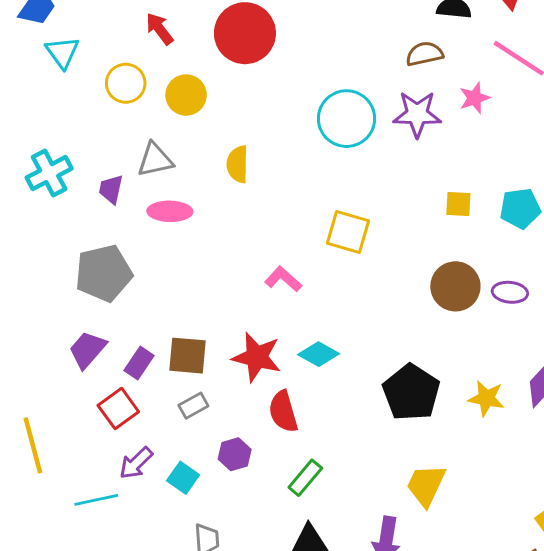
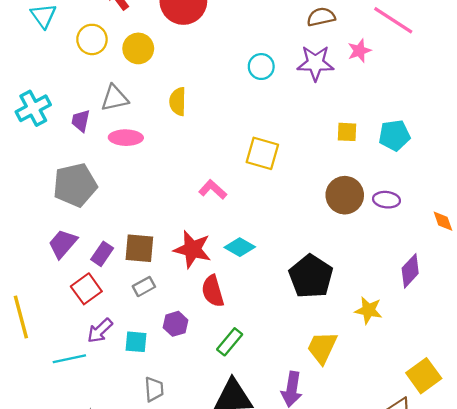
cyan circle: (347, 119) -> (261, 67), size x0.6
yellow star: (486, 398) -> (368, 310), moved
cyan square: (183, 478) -> (136, 342), turned -30

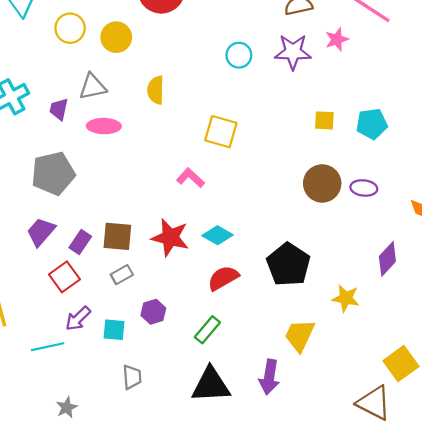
yellow square: (262, 153) -> (221, 132), moved
red semicircle: (213, 291) -> (223, 278), moved, turned 76

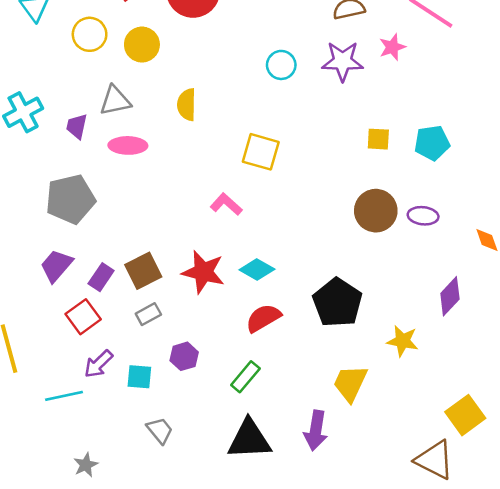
brown square: (117, 236) -> (143, 271), turned -32
gray trapezoid: (132, 377) -> (160, 430), turned -35

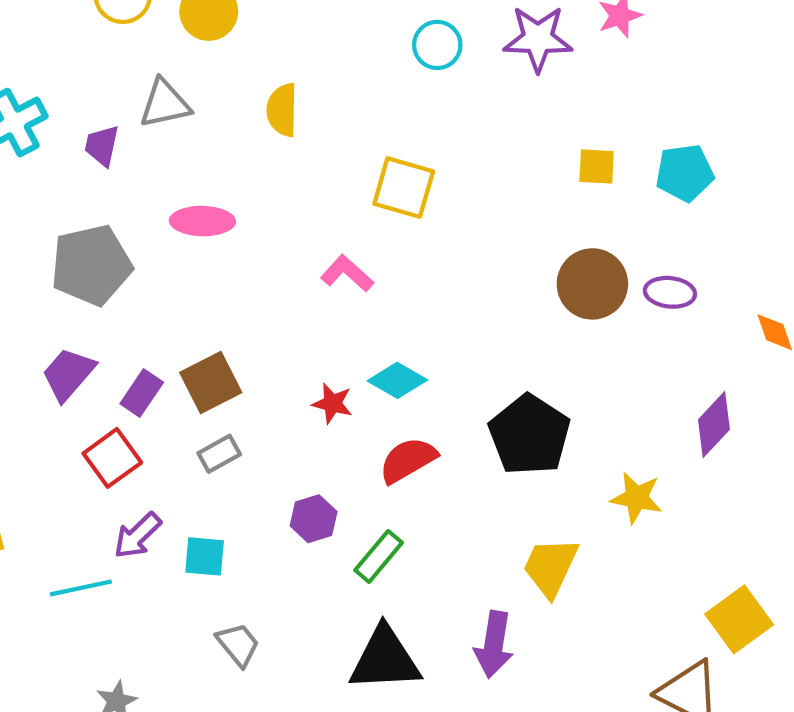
pink ellipse: (128, 145) -> (202, 221), moved
red star: (203, 272) -> (332, 403), moved, size x0.6
purple hexagon: (184, 356) -> (314, 519), moved

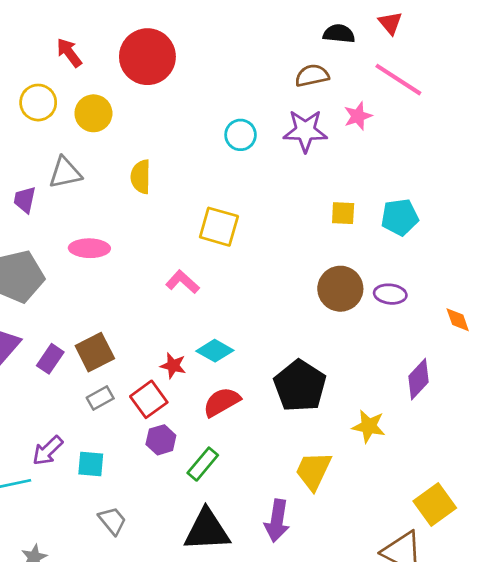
red square: (112, 458) -> (149, 399), moved

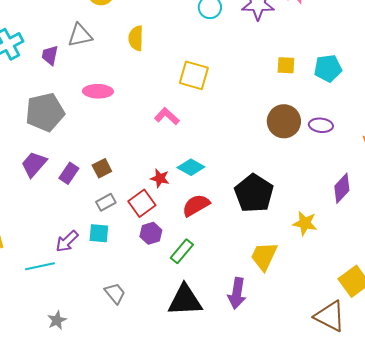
brown square: (95, 352) -> (102, 168), size x0.7
cyan square: (91, 464) -> (99, 233), moved

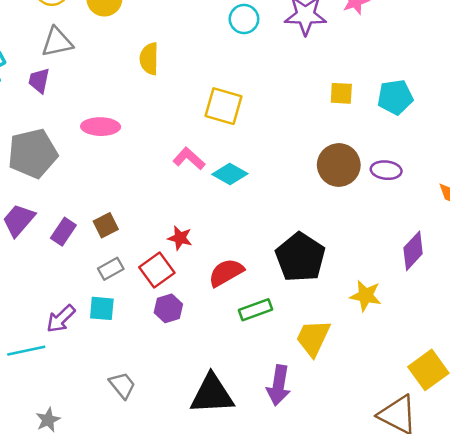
gray triangle: (80, 35) -> (57, 42), moved
cyan diamond: (191, 167) -> (230, 174), moved
green rectangle: (182, 251) -> (256, 310), moved, turned 30

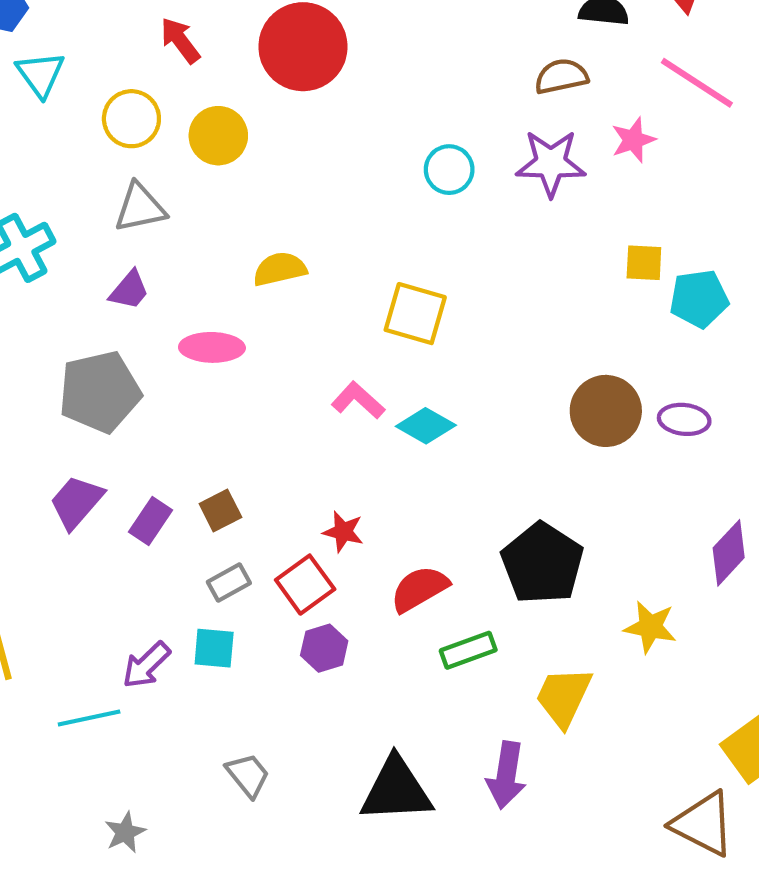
yellow semicircle: (149, 59) -> (280, 269), moved, turned 76
purple trapezoid: (39, 80) -> (129, 290), moved, turned -152
yellow square: (341, 93) -> (644, 263), moved

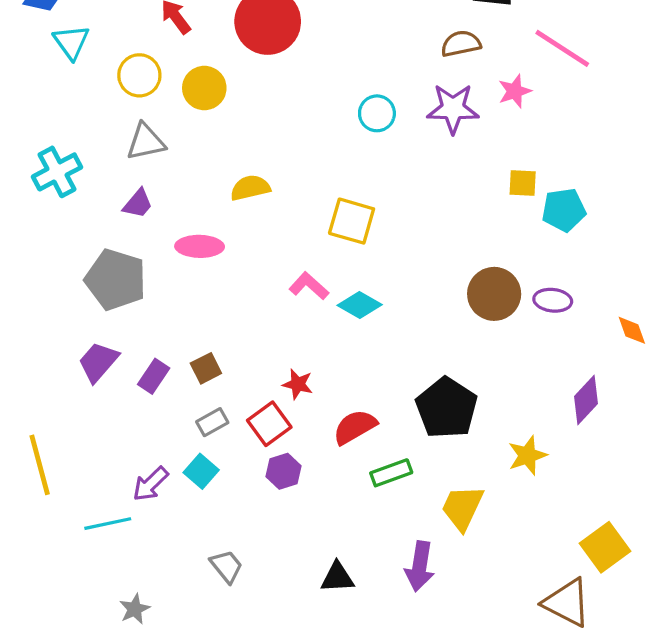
gray pentagon: (100, 392) -> (116, 280), turned 30
yellow star: (650, 627) -> (527, 455), turned -30
cyan square: (214, 648) -> (201, 471), turned 36
black triangle: (396, 790) -> (337, 577), size x0.6

